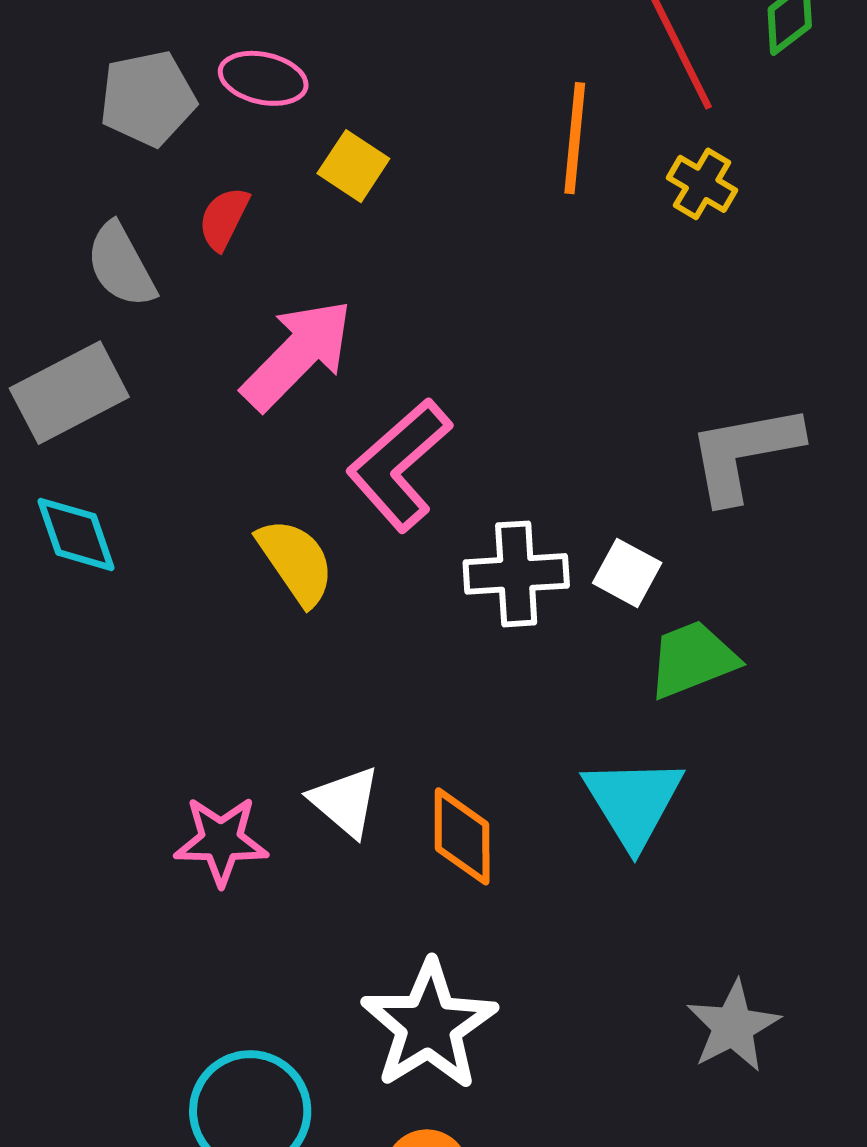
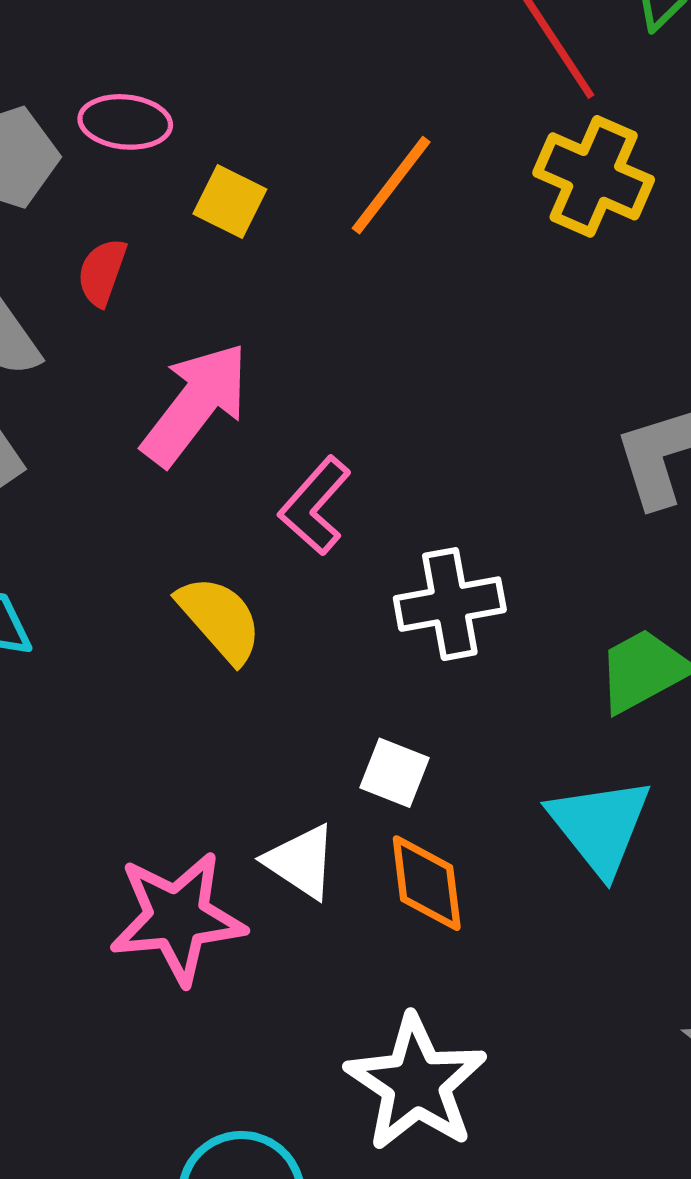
orange line: (575, 138) -> (391, 185), moved, turned 39
yellow cross: (702, 184) -> (594, 176), size x1.6
pink L-shape: (399, 465) -> (315, 506), size x0.7
white square: (627, 573) -> (395, 773), moved
pink star: (221, 841) -> (177, 918), size x1.4

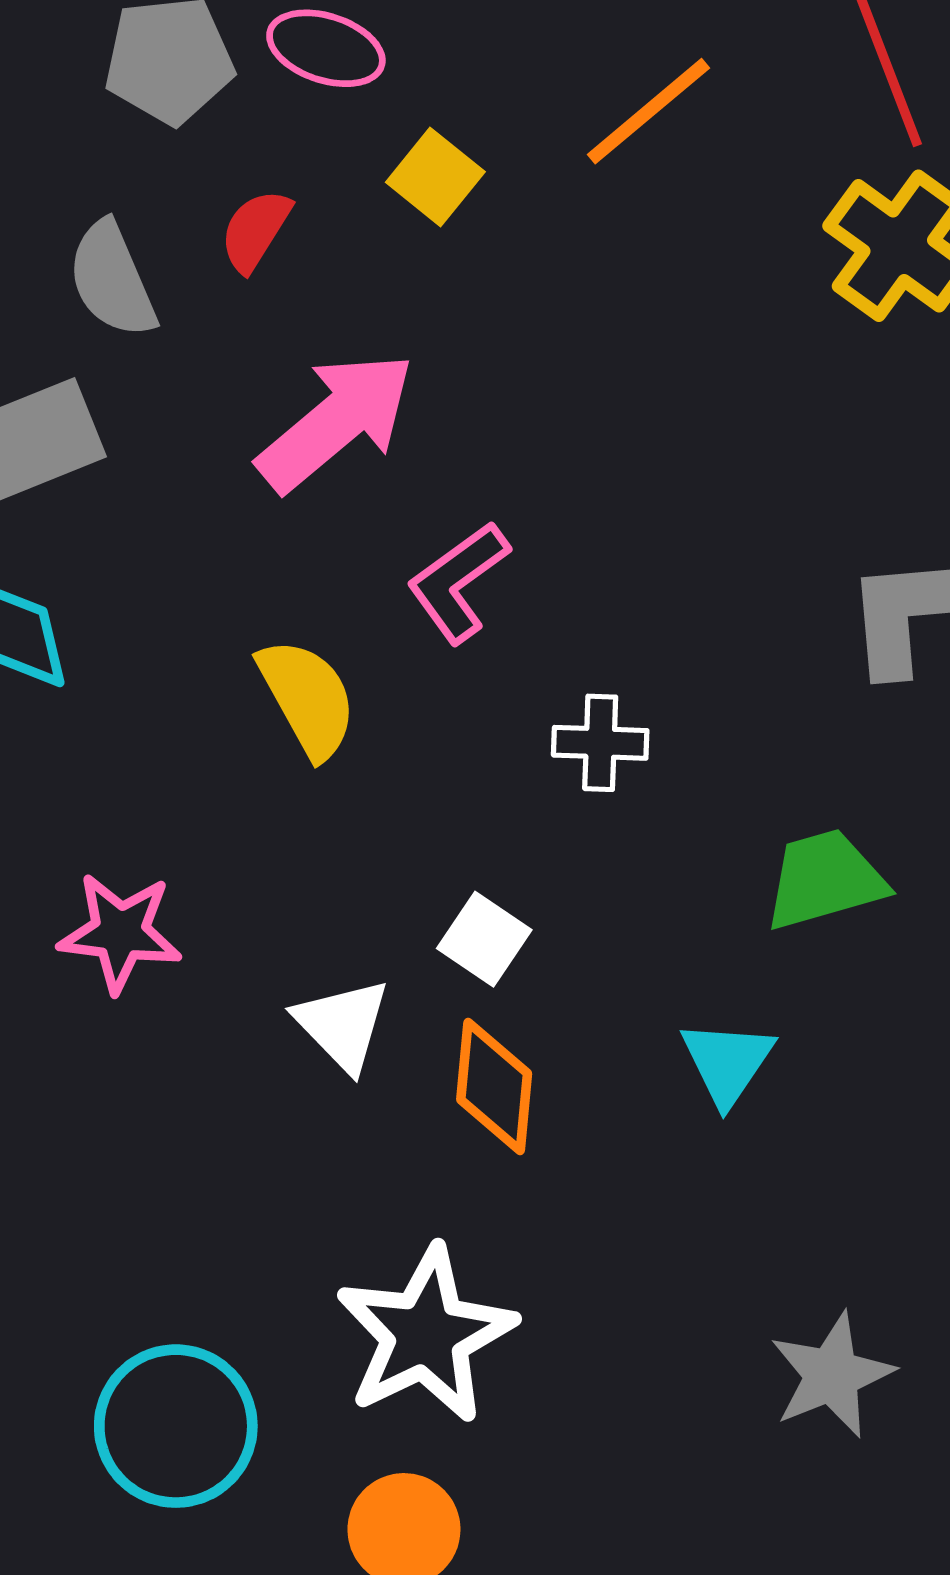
orange line: (391, 185) -> (648, 111), moved
white cross: (450, 604) -> (600, 743), size x0.7
cyan triangle: (600, 826) -> (727, 1062), size x0.7
pink star: (177, 918) -> (120, 933), moved, size x0.7

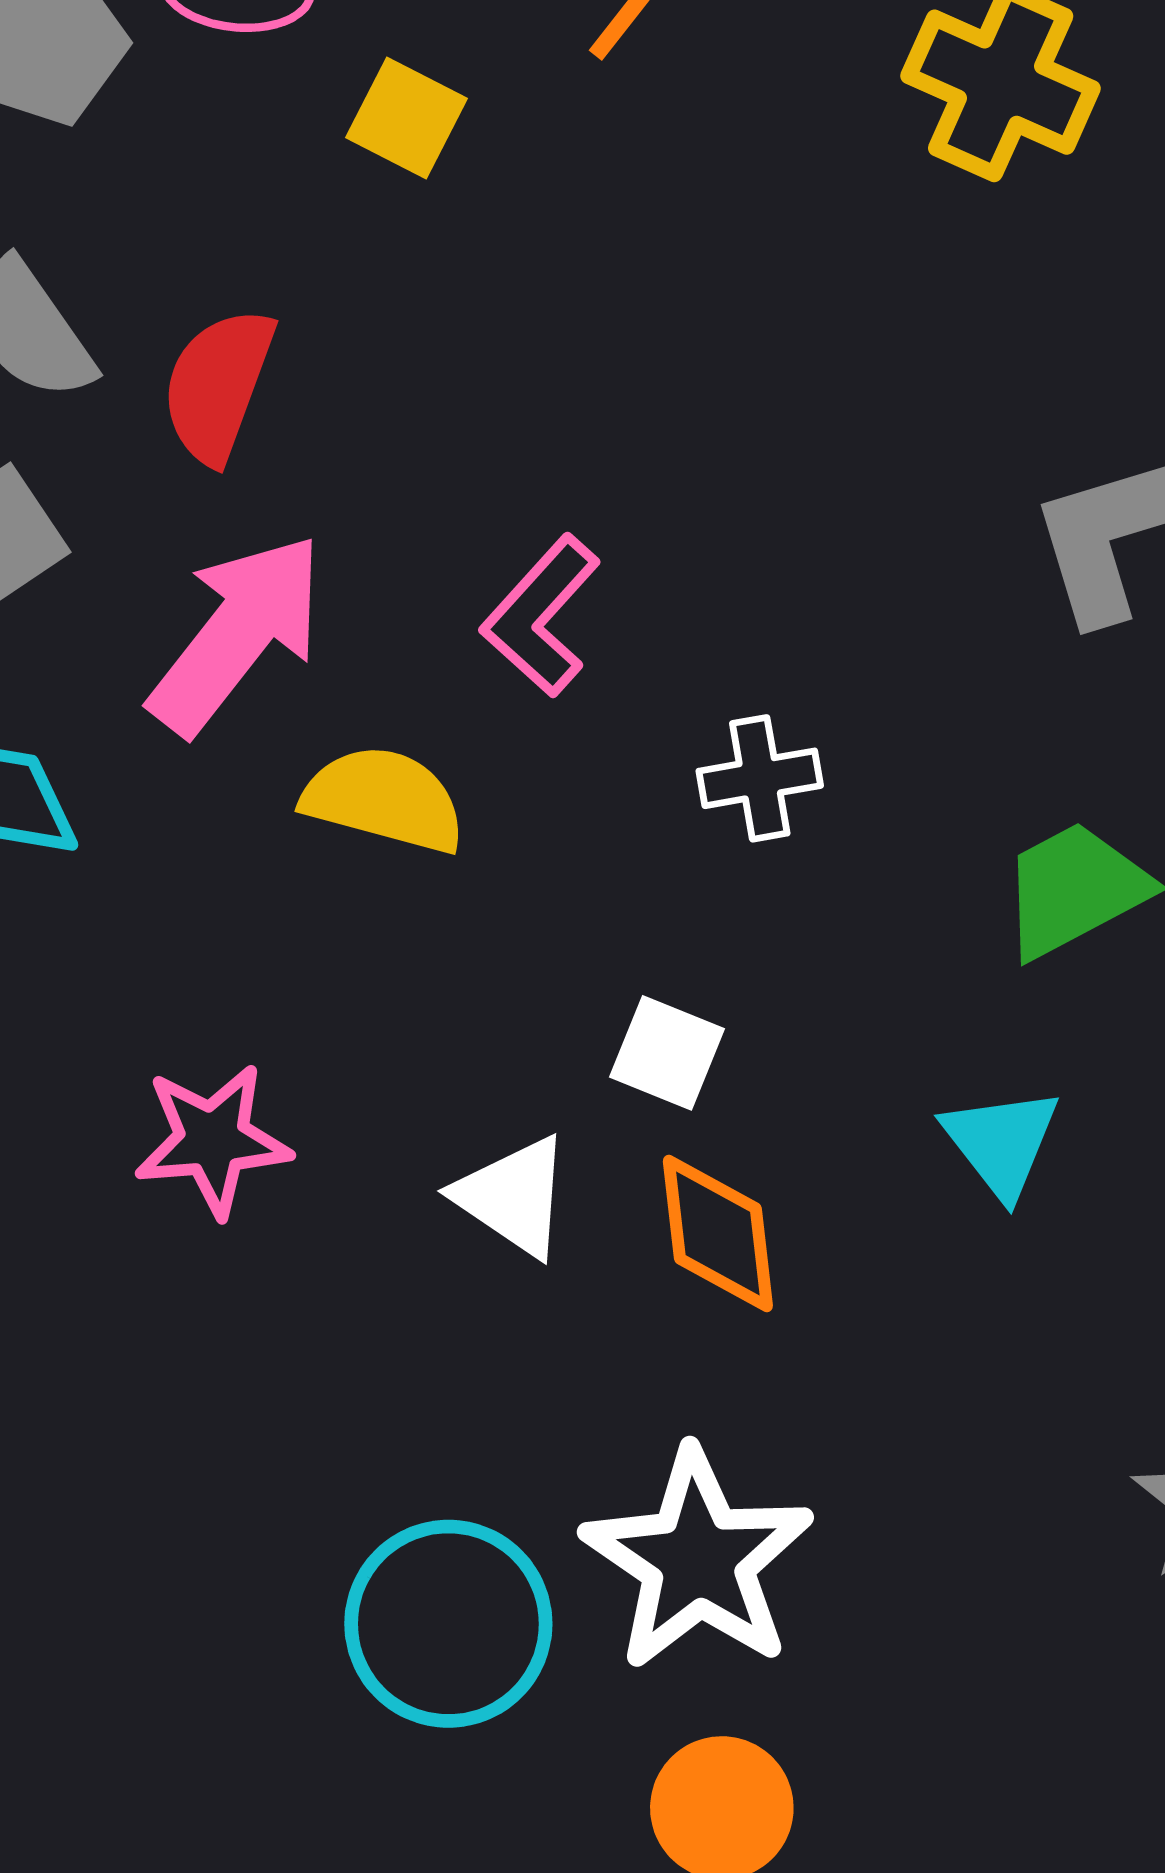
red semicircle: (255, 230) -> (218, 385), moved, size x1.4
pink arrow: (336, 422) -> (237, 634), moved
yellow semicircle: (307, 698) -> (384, 799), turned -34
cyan circle: (176, 1426) -> (448, 1624), moved

